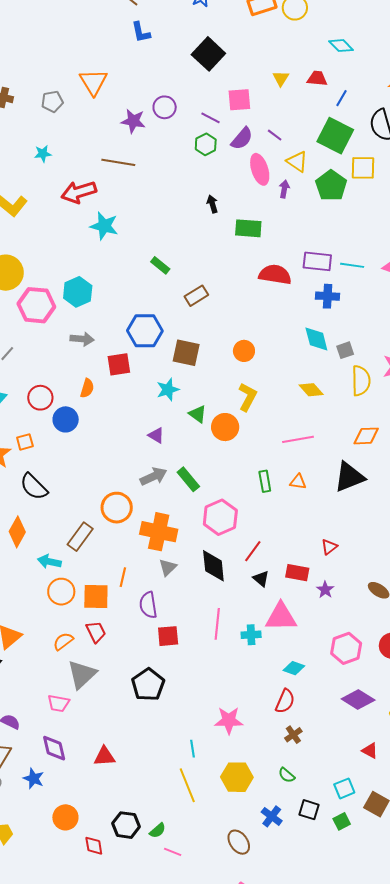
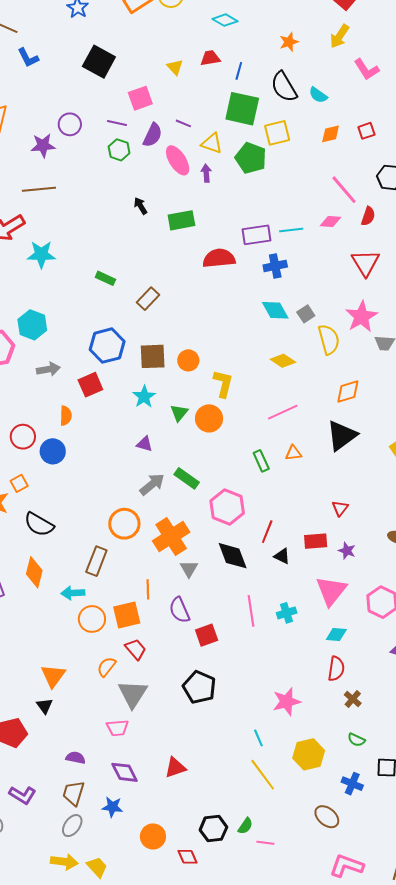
orange circle: (244, 351) -> (188, 360), moved
green triangle: (198, 414) -> (179, 413), turned 48
orange cross: (159, 532) -> (171, 537), turned -30
pink triangle: (281, 617) -> (331, 591), moved, turned -36

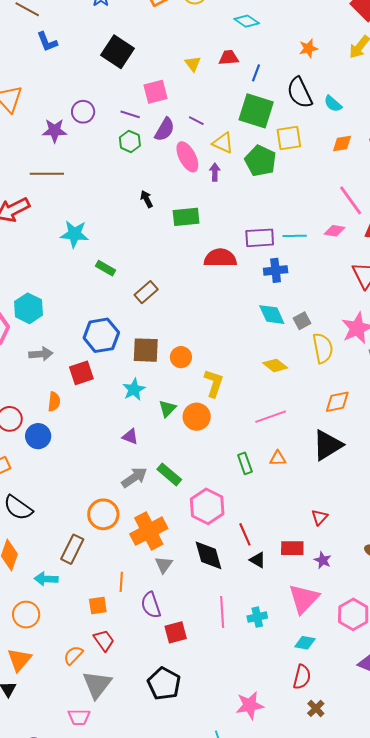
cyan star: (41, 254) -> (74, 234), moved
red line: (267, 532) -> (245, 534), turned -50
orange square: (127, 615) -> (98, 606), size x0.7
orange circle: (92, 619) -> (26, 615), moved

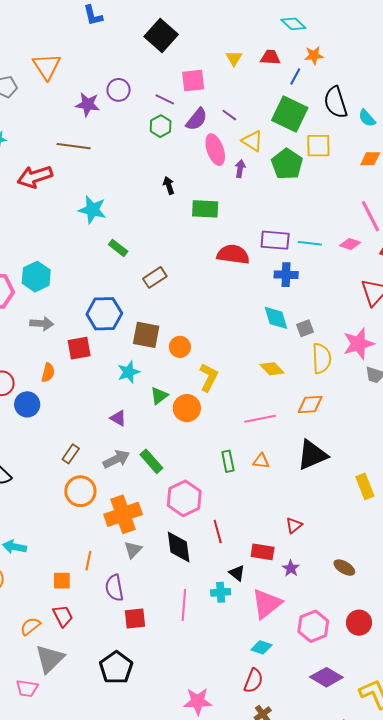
orange star: (308, 48) -> (314, 55), moved
orange diamond: (337, 402) -> (310, 404), moved
brown rectangle: (72, 549) -> (71, 454), moved, size x0.7
black triangle: (258, 560) -> (237, 573), moved
cyan cross: (257, 617) -> (221, 592), moved

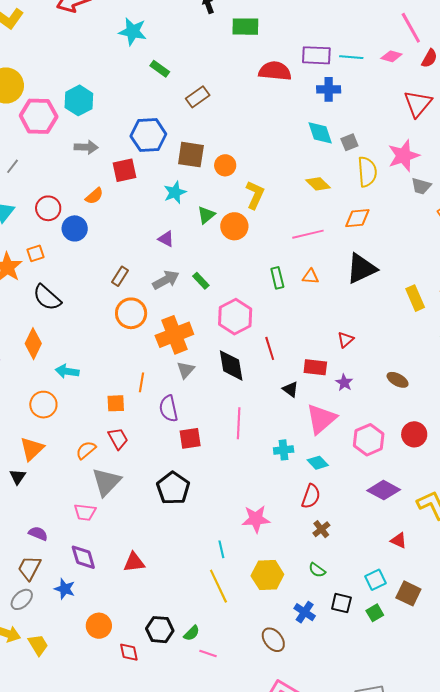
orange semicircle: (48, 373) -> (94, 196), turned 36
green rectangle: (151, 461) -> (201, 281), size x0.7
cyan cross: (221, 592) -> (284, 450), moved
cyan diamond: (261, 647) -> (318, 463), turned 30

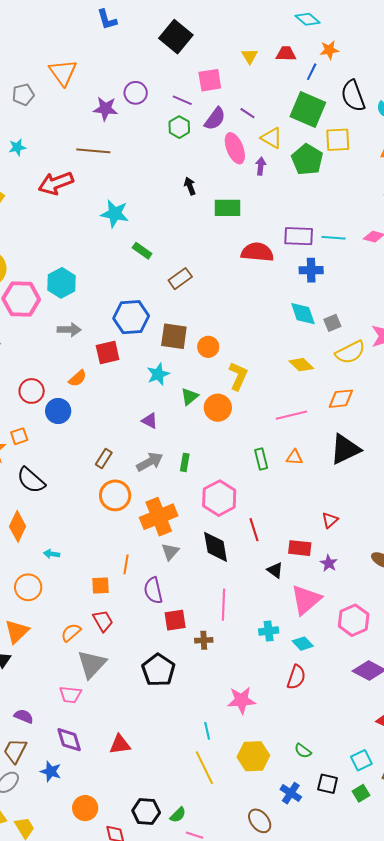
yellow semicircle: (367, 172) -> (350, 352), turned 68
green rectangle: (201, 281) -> (185, 462), turned 54
cyan arrow: (67, 371) -> (52, 554), size x0.7
brown cross: (321, 529) -> (204, 640), moved, turned 36

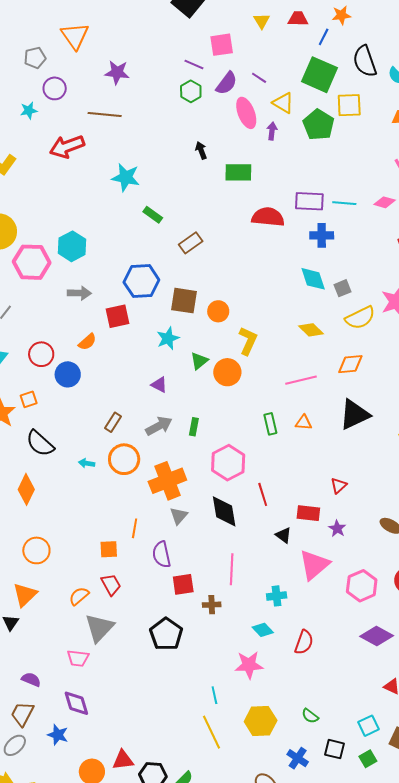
purple circle: (136, 93) -> (55, 88), moved
cyan arrow: (52, 554) -> (87, 463), moved
cyan diamond: (303, 644) -> (263, 630), moved
red triangle: (120, 744) -> (123, 760), moved

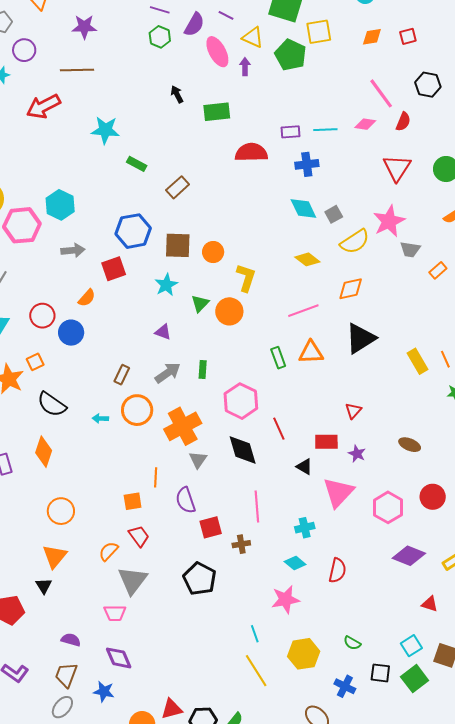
purple rectangle: (309, 201) -> (291, 132), size x0.7
orange triangle: (304, 422) -> (311, 352), size x1.5
green square: (368, 759) -> (415, 679), size x1.5

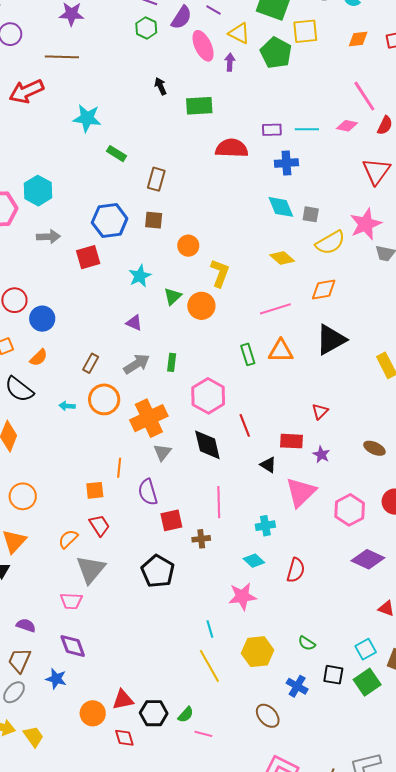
brown rectangle: (178, 187) -> (156, 179), turned -35
gray square: (334, 214) -> (311, 214), turned 36
brown square: (178, 245) -> (154, 220), moved, size x0.7
orange semicircle: (87, 298) -> (39, 358), moved

